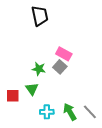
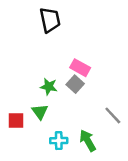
gray line: (90, 112) -> (113, 115), moved

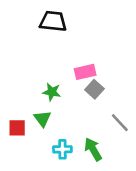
black trapezoid: (50, 20) -> (53, 21), turned -72
pink rectangle: (80, 68) -> (85, 72), turned -42
gray square: (75, 84) -> (94, 89), moved

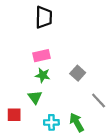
black trapezoid: (53, 21) -> (44, 17), turned 85
pink rectangle: (85, 72) -> (42, 56), moved
red square: (17, 128) -> (14, 115), moved

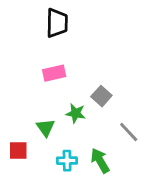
green star: (43, 75) -> (76, 113), moved

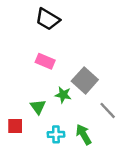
black trapezoid: (57, 23) -> (48, 19), turned 120
pink rectangle: (54, 73) -> (45, 61), turned 36
gray square: (101, 96) -> (85, 80), size x1.5

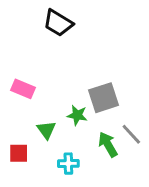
pink rectangle: (45, 61) -> (23, 89), moved
gray square: (85, 80) -> (104, 98), turned 30
green arrow: (84, 134) -> (108, 144), moved

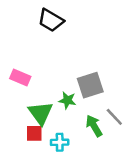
green triangle: (46, 130) -> (41, 113), size x1.5
red square: (19, 153) -> (34, 133), moved

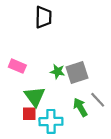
black trapezoid: (51, 20) -> (43, 17), turned -120
green star: (67, 100) -> (57, 71), moved
cyan cross: (60, 142) -> (51, 121), size x1.5

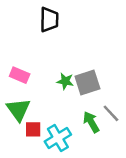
green triangle: (35, 96) -> (18, 110), moved
cyan cross: (51, 121) -> (58, 138), turned -30

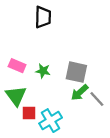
green star: (65, 81) -> (43, 71), moved
gray square: (87, 83) -> (76, 72), turned 30
green arrow: (91, 122) -> (80, 93), moved, turned -102

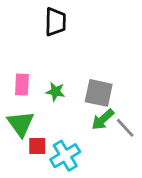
pink rectangle: (17, 66) -> (22, 85), turned 70

